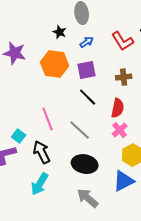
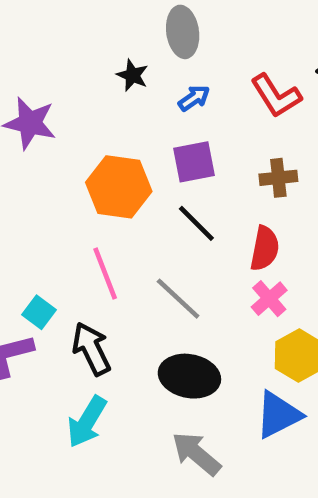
orange hexagon: (55, 64) -> (119, 187), moved

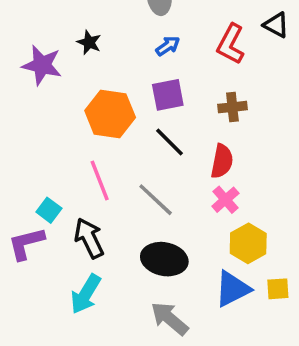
black star: (132, 75) -> (89, 42), moved
red L-shape: (276, 96) -> (231, 44), turned 60

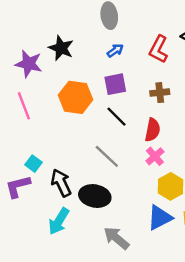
black star: (89, 42) -> (61, 48), size x1.5
pink line: (100, 180) -> (24, 106), moved
black ellipse: (164, 259) -> (95, 196), moved

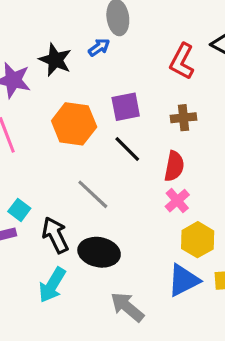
blue arrow: (115, 51) -> (99, 47), moved
gray line: (107, 156) -> (93, 194), moved

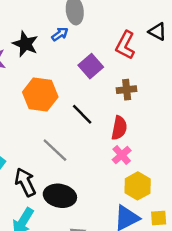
purple square: (126, 107) -> (91, 66), moved, turned -30

